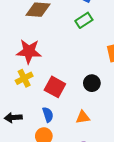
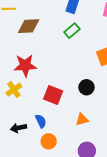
yellow cross: (24, 78) -> (14, 90), moved
blue semicircle: (48, 115) -> (41, 121), moved

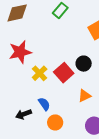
yellow cross: (14, 90) -> (40, 73), moved
red square: (53, 95) -> (64, 73), moved, turned 36

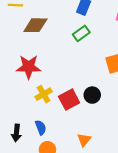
orange triangle: (84, 96) -> (84, 140), moved, turned -40
black arrow: (24, 114) -> (16, 133), turned -77

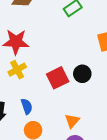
yellow cross: (44, 94) -> (17, 70), moved

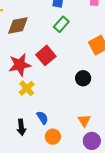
red square: (58, 78) -> (46, 55), moved

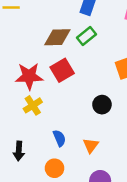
brown diamond: (18, 26) -> (57, 37), moved
blue semicircle: (42, 118) -> (59, 138), moved
orange triangle: (84, 121) -> (91, 145), moved

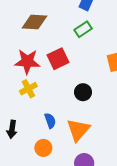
brown diamond: (57, 37) -> (35, 22), moved
black circle: (102, 105) -> (83, 92), moved
orange triangle: (91, 145) -> (78, 130), size x1.6

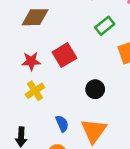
green rectangle: (83, 29) -> (105, 26), moved
red star: (27, 62) -> (31, 61), size x0.7

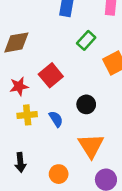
yellow cross: (35, 91) -> (27, 115), turned 36
blue semicircle: (62, 124) -> (56, 119), moved

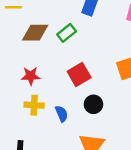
green rectangle: (86, 40) -> (67, 33), moved
red square: (51, 75) -> (79, 75), moved

